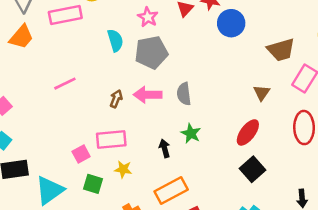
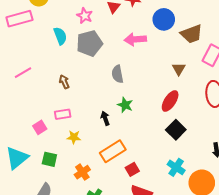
blue circle: (231, 23) -> (164, 19), moved
pink arrow: (148, 95) -> (135, 39), moved
brown arrow: (116, 99) -> (64, 82), turned -40
pink rectangle: (111, 139) -> (63, 114), size x0.7
green square: (93, 184) -> (49, 159), moved

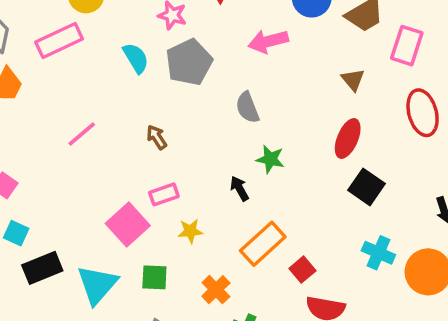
pink square: (40, 127) -> (128, 224), size x1.6

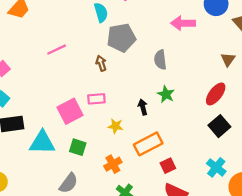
gray pentagon: (189, 62) -> (121, 38), moved
yellow star: (190, 231) -> (116, 126), moved
cyan triangle: (97, 285) -> (42, 143), turned 36

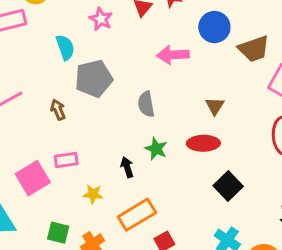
brown triangle: (228, 59) -> (215, 106), moved
brown arrow: (101, 63) -> (58, 110), moved
red ellipse: (216, 94) -> (203, 143), moved, turned 55
green square: (78, 147) -> (58, 233), moved

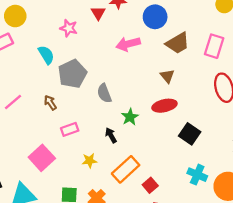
brown trapezoid: (254, 49) -> (178, 43), moved
gray semicircle: (146, 104) -> (104, 93), moved
green star: (156, 149) -> (130, 117), turned 30
pink rectangle: (66, 160) -> (70, 129), moved

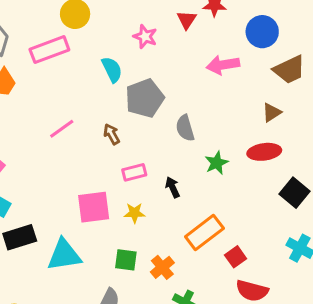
brown triangle: (167, 76) -> (272, 112), turned 32
black arrow: (111, 135) -> (173, 187), moved
pink square: (42, 158) -> (94, 207), turned 30
yellow star: (89, 161) -> (134, 213), moved

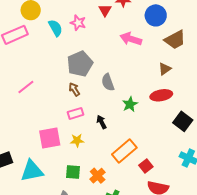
pink arrow: (223, 65) -> (131, 39), turned 30
cyan semicircle: (112, 70) -> (55, 28), moved
brown arrow: (112, 134) -> (74, 89), moved

